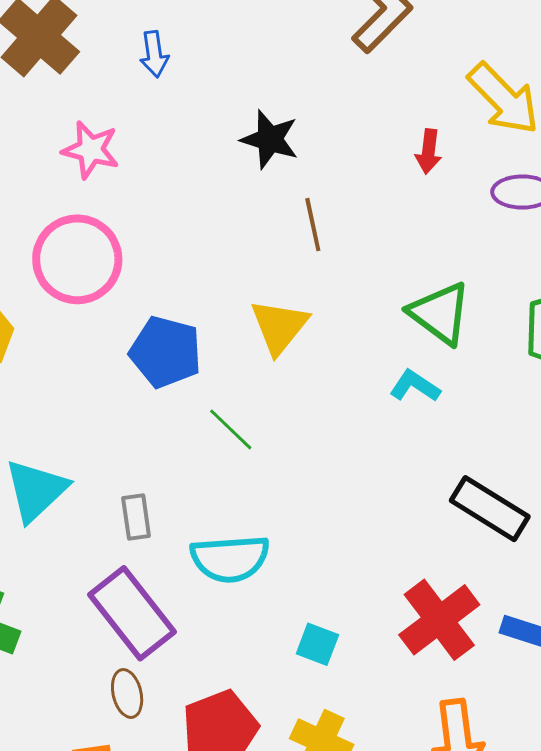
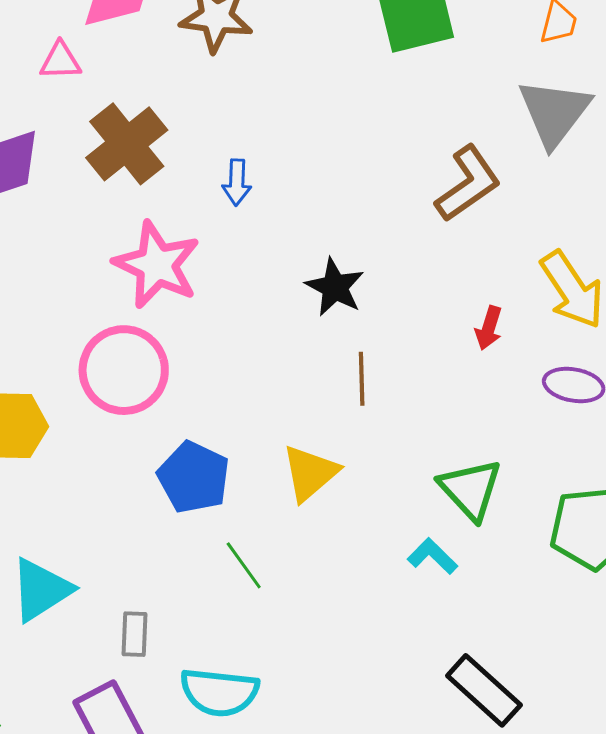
pink star: (91, 150) -> (157, 265), size x1.5

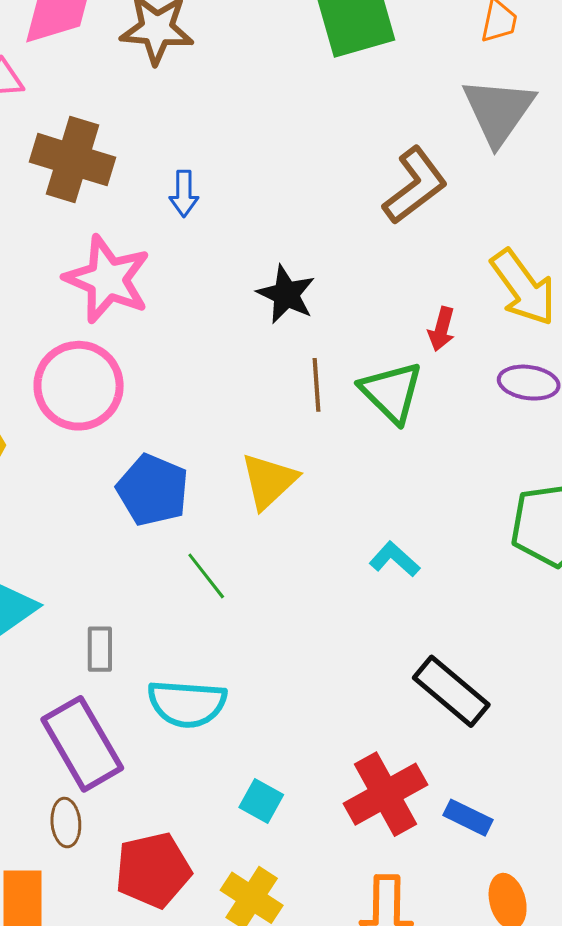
brown cross: (127, 144) -> (72, 160), turned -32
green triangle: (470, 489) -> (391, 392), moved

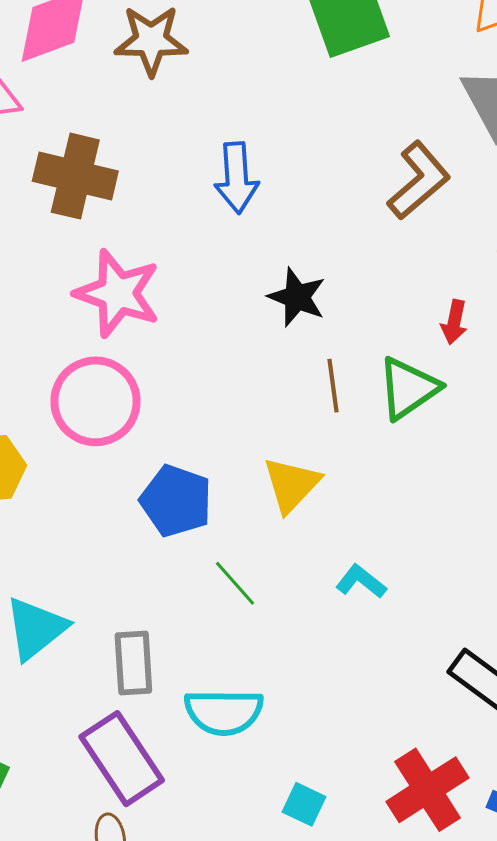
blue arrow: (184, 194) -> (237, 178), moved, size x1.5
green triangle: (391, 392) -> (408, 388), turned 44
cyan L-shape: (395, 559) -> (361, 582), moved
gray rectangle: (100, 649) -> (133, 663), size x1.4

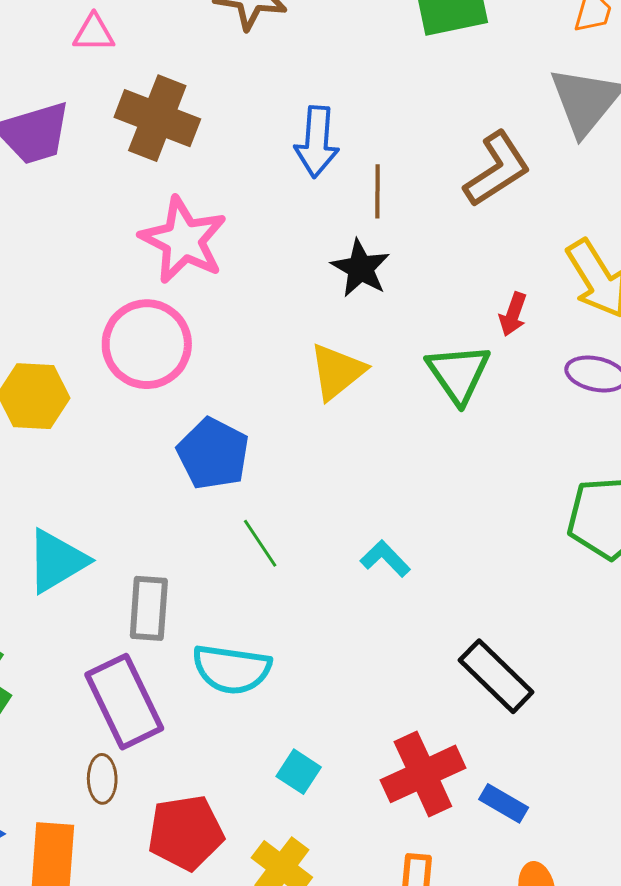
brown line: (333, 386) -> (378, 191), moved
green triangle: (408, 388) -> (458, 374), turned -38
yellow triangle: (291, 485) -> (337, 372), moved

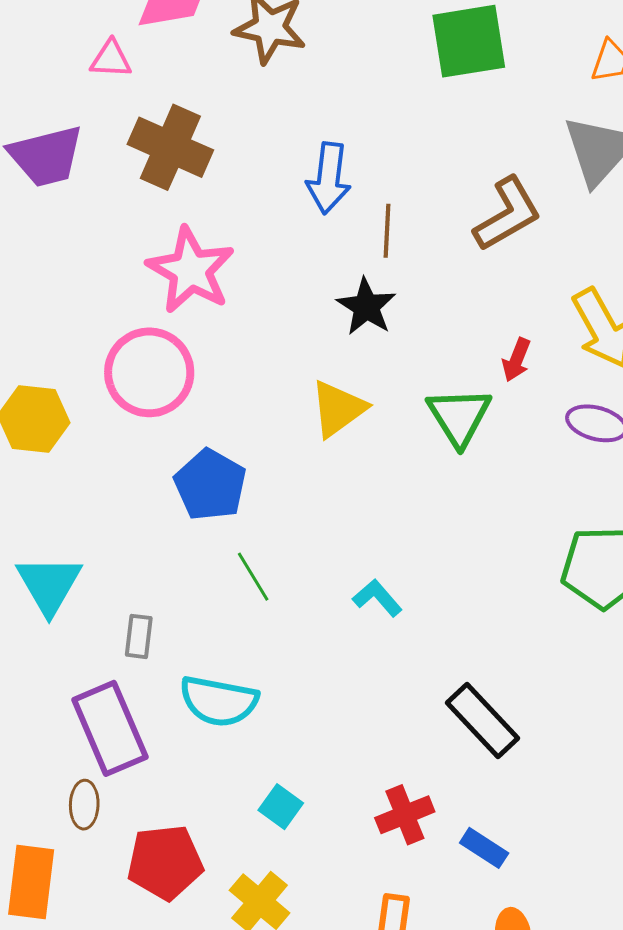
cyan triangle: (57, 561) -> (49, 585), turned -32
gray rectangle: (149, 608) -> (139, 636), size x0.7
red cross: (423, 774) -> (405, 815), size x0.7

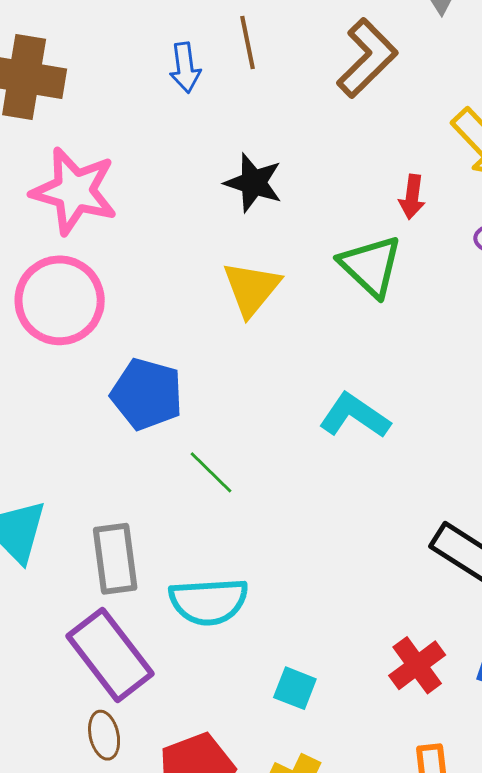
blue arrow: (329, 178) -> (185, 68), size x0.7
brown line: (387, 231) -> (248, 42), moved
cyan L-shape: (377, 598) -> (355, 416), moved, size x1.4
gray rectangle: (139, 636) -> (115, 559), size x1.6

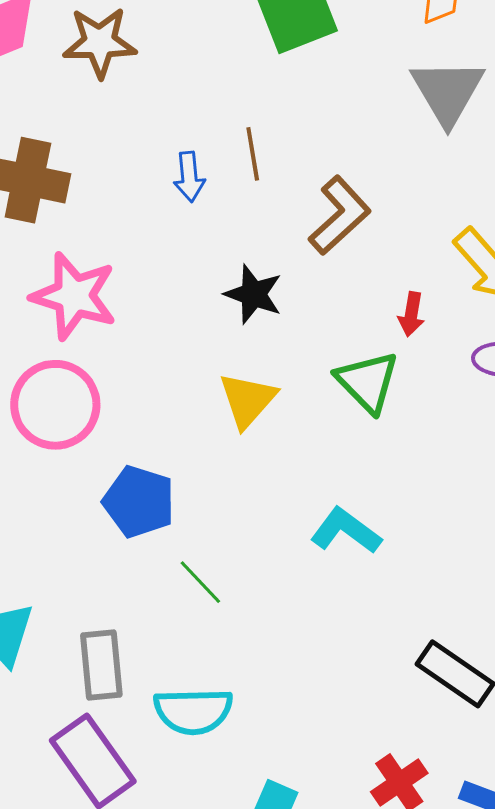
brown L-shape: (367, 58) -> (340, 215), moved

